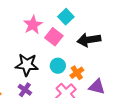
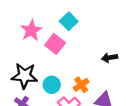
black arrow: (89, 40) -> (110, 58), moved, size x0.6
cyan circle: (58, 66) -> (52, 85), moved

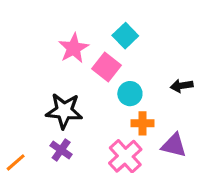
cyan circle: (52, 85) -> (130, 94), moved
orange cross: (81, 85) -> (142, 123), turned 35

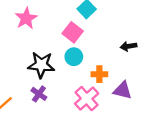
pink star: (74, 48) -> (26, 18), moved
cyan circle: (130, 94) -> (74, 57), moved

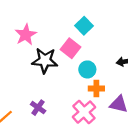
cyan circle: (74, 57) -> (87, 69), moved
black star: (41, 65) -> (45, 61), moved

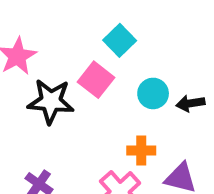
cyan circle: (87, 69) -> (153, 93), moved

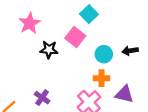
cyan circle: (153, 93) -> (104, 54), moved
black star: (51, 101) -> (49, 50), size x0.7

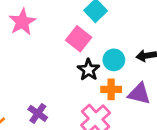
black star: (49, 50) -> (89, 70), moved, turned 30
purple triangle: (124, 94) -> (139, 94), moved

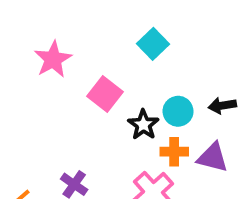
pink square: (79, 39) -> (105, 94), moved

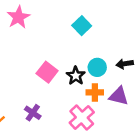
pink star: (53, 59) -> (18, 17), moved
pink square: (105, 94) -> (47, 72), moved

